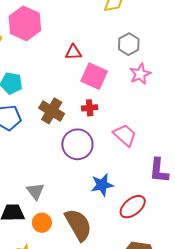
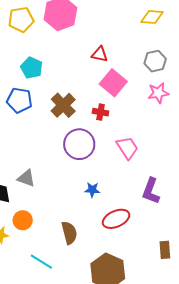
blue star: (102, 185) -> (92, 190), size x0.7
gray triangle: (35, 191) -> (26, 178), turned -48
orange circle: (42, 223) -> (23, 220), moved
brown semicircle: (78, 225) -> (69, 233), moved, size x0.7

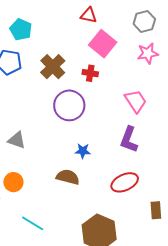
pink trapezoid: (127, 148) -> (136, 101), moved
purple L-shape: (151, 191) -> (129, 140), moved
red ellipse: (116, 219) -> (125, 182), moved
brown semicircle: (69, 233) -> (68, 177), moved, turned -60

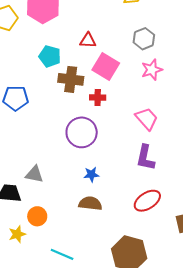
cyan pentagon: (21, 30) -> (50, 56), moved
brown cross: (53, 67) -> (71, 79), moved, turned -30
blue star: (83, 151) -> (91, 174), moved

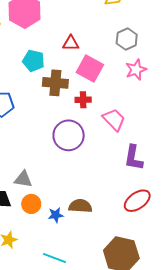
pink trapezoid: (147, 119) -> (114, 120), moved
blue star: (91, 174) -> (56, 215), moved
orange circle: (37, 216) -> (31, 204), moved

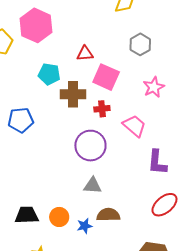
pink star: (136, 70) -> (154, 87), moved
gray triangle: (23, 179) -> (93, 186), moved

